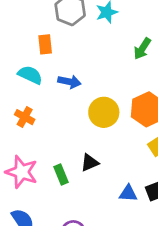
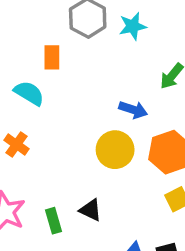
blue arrow: (69, 82) -> (133, 110), moved
black triangle: (90, 163) -> (91, 210), turned 42

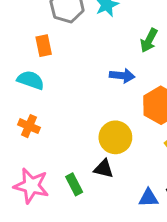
yellow circle: (115, 150) -> (115, 137), moved

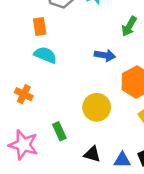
cyan semicircle: (31, 80) -> (45, 55), moved
black triangle: (104, 169) -> (92, 154), moved
green rectangle: (74, 184) -> (59, 131), moved

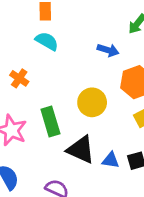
green rectangle: (59, 131) -> (50, 122), size x1.5
black triangle: (92, 154) -> (81, 150), size x1.6

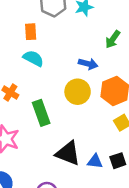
yellow circle: (92, 102) -> (78, 92), moved
green rectangle: (50, 122) -> (41, 113), moved

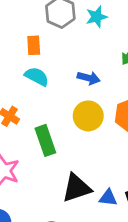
blue arrow: (88, 64) -> (89, 78), moved
black triangle: (68, 153) -> (77, 188), turned -40

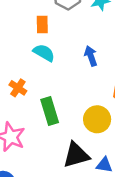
blue arrow: (89, 78) -> (91, 56), turned -126
yellow circle: (88, 116) -> (97, 119), moved

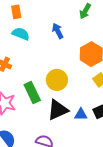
green rectangle: (50, 111) -> (32, 93), moved
yellow circle: (97, 119) -> (57, 80), moved

